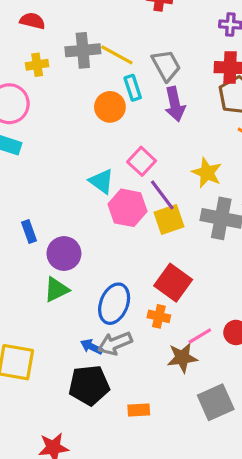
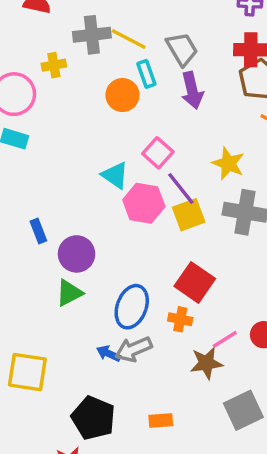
yellow cross: (37, 65) -> (54, 65), moved
black pentagon: (89, 385) -> (93, 418), moved, turned 30

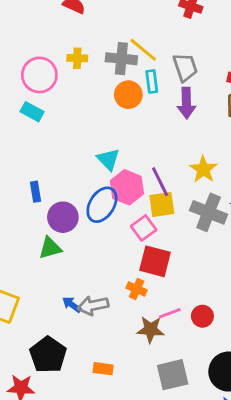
gray cross: (92, 35) -> (121, 59), moved
pink square: (158, 153) -> (144, 228), moved
red square: (195, 282) -> (155, 261), turned -32
blue ellipse: (132, 307) -> (102, 205), moved

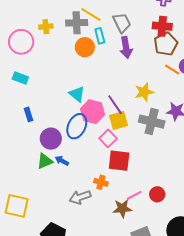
cyan rectangle: (32, 112) -> (20, 78), moved
yellow star: (203, 169) -> (144, 92), turned 30
blue rectangle: (36, 192) -> (29, 114), moved
orange cross: (137, 289) -> (101, 182), moved
blue arrow: (72, 305) -> (62, 161), moved

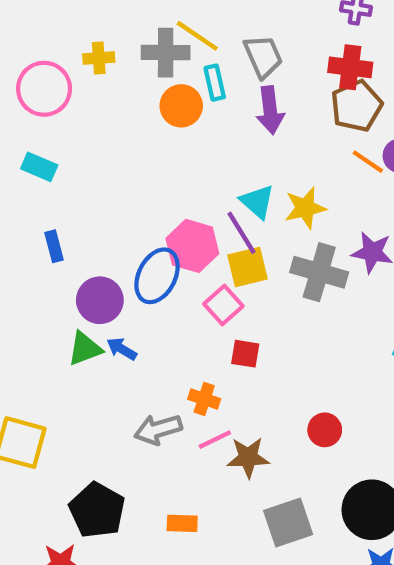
cyan triangle: (77, 94) -> (257, 202), moved
red square: (119, 161) -> (245, 354), size x0.6
pink line: (134, 195) -> (215, 440), moved

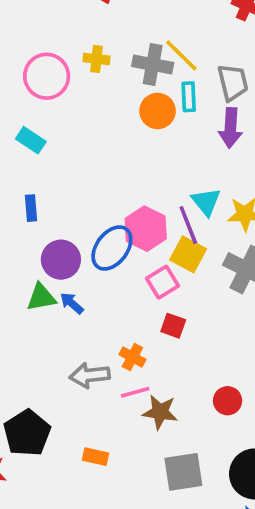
yellow square: (247, 267) -> (188, 254), turned 32

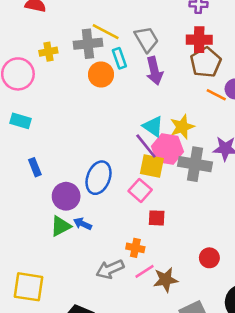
pink hexagon: (146, 229) -> (167, 149), moved

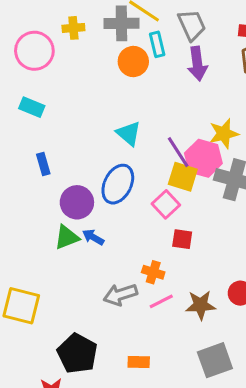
cyan triangle: (153, 126) -> (129, 134), moved
brown star: (166, 280) -> (200, 305), moved

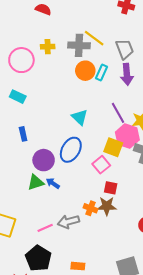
cyan rectangle: (157, 44) -> (101, 73), moved, turned 35
purple line: (178, 152) -> (118, 113), moved
pink line: (161, 301) -> (45, 228), moved
brown star: (200, 305) -> (107, 206), moved

